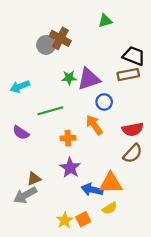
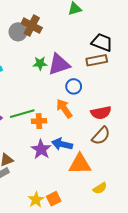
green line: (50, 111) -> (22, 114), moved
blue arrow: (92, 190) -> (62, 144), moved
yellow semicircle: (110, 208) -> (100, 188), moved

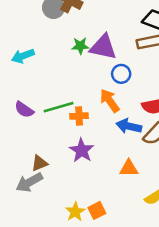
purple triangle: (59, 64) -> (103, 47), turned 30
blue arrow: (62, 144) -> (129, 126), moved
orange triangle: (80, 164) -> (129, 168), size x0.7

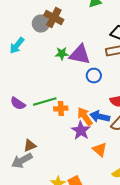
cyan arrow: (23, 56) -> (17, 46), moved, turned -30
orange arrow: (110, 101) -> (85, 116), moved
purple star: (82, 150) -> (81, 130), moved
orange triangle: (129, 168) -> (100, 150), turned 42

